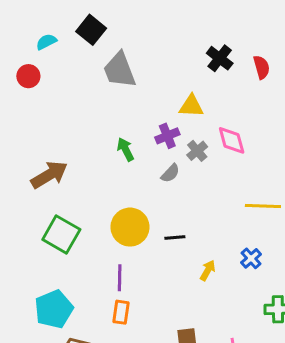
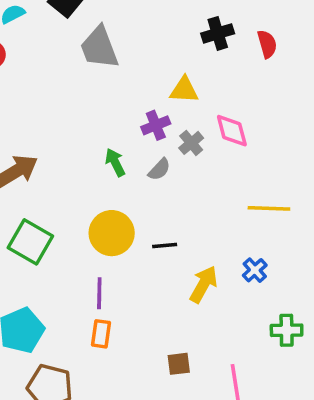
black cross: (220, 58) -> (218, 33), turned 35
green arrow: (126, 149) -> (115, 162), moved
yellow arrow: (208, 270) -> (204, 284), size x1.5

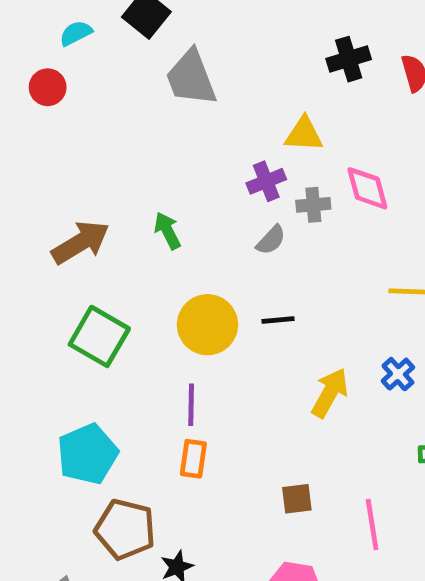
gray cross: (191, 143) -> (313, 205), turned 35
green arrow: (115, 162) -> (168, 231), moved
black line: (165, 245) -> (278, 320), moved

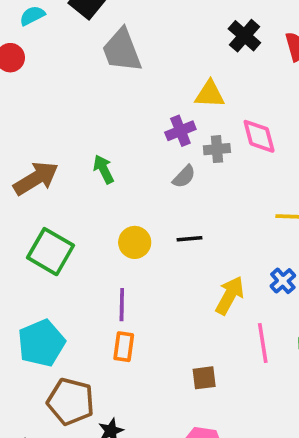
black cross: (349, 59) -> (244, 36), turned -32
yellow circle: (207, 325) -> (135, 242), size x0.7
pink line: (372, 525) -> (263, 343), moved

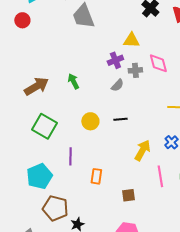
purple line: (122, 305) -> (70, 156), moved
orange rectangle: (124, 347) -> (96, 176), moved

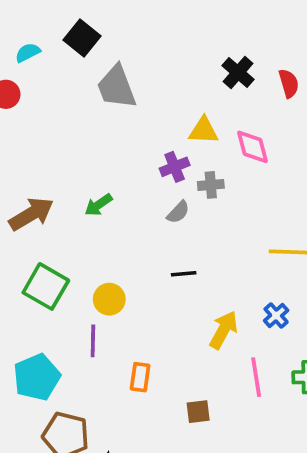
pink diamond: (158, 63) -> (253, 147), moved
green arrow: (73, 81) -> (98, 205), turned -98
yellow circle: (90, 121) -> (109, 299), moved

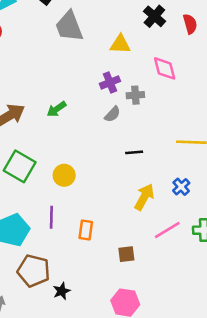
yellow triangle: (204, 131) -> (120, 44), moved
black line: (184, 274) -> (134, 152), moved
purple line: (93, 341) -> (51, 217), moved
pink line: (256, 377) -> (167, 230), turned 68

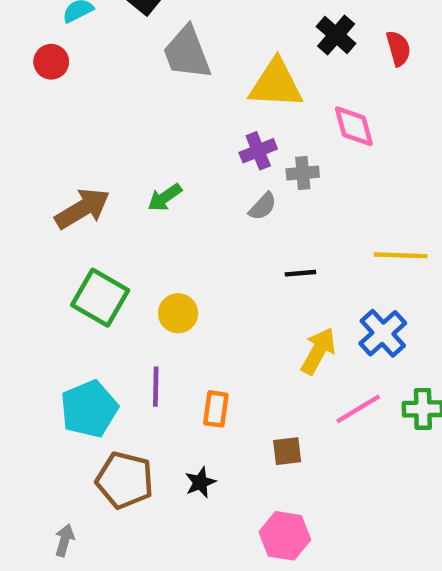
yellow triangle: (120, 44) -> (276, 84), size x1.5
blue cross: (181, 187) -> (383, 333), size x1.5
black star: (62, 291) -> (200, 482), moved

